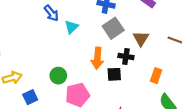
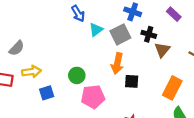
gray square: (113, 28) -> (120, 34), moved
black cross: (126, 56) -> (149, 34), moved
orange rectangle: (156, 76) -> (172, 88), size x1.5

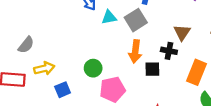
cyan triangle: (96, 30) -> (109, 17), turned 32
black cross: (149, 34) -> (169, 51), moved

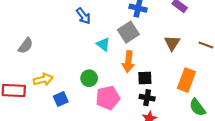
cyan triangle: (109, 17) -> (103, 44), moved, turned 48
gray semicircle: (26, 45) -> (26, 46), moved
black cross: (169, 51) -> (147, 98), moved

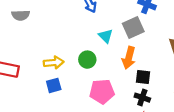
gray semicircle: (26, 46) -> (21, 15), moved, turned 42
green circle: (89, 78) -> (87, 60), moved
yellow arrow: (43, 79) -> (54, 63), moved

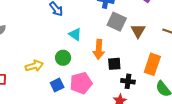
gray square: (133, 27) -> (117, 22), moved, turned -30
blue square: (54, 85) -> (57, 85), moved
black cross: (142, 98) -> (128, 81), moved

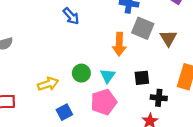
cyan triangle: (75, 34) -> (108, 76), moved, turned 32
orange arrow: (99, 49) -> (119, 44), moved
blue square: (57, 85) -> (64, 112), moved

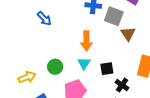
gray square: (143, 28) -> (114, 16), moved
cyan triangle: (108, 76) -> (84, 63), moved
black cross: (159, 98) -> (122, 85), turned 32

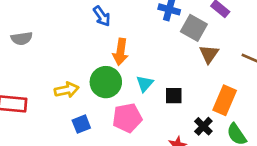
orange arrow: (86, 41) -> (120, 52), moved
green circle: (55, 67) -> (106, 82), size x1.5
black cross: (122, 85) -> (203, 126), moved

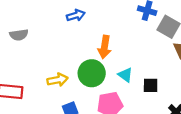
blue arrow: (102, 16) -> (76, 15), moved, turned -72
cyan triangle: (145, 84) -> (125, 75), turned -35

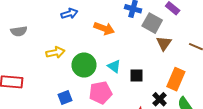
orange arrow: (105, 47) -> (104, 28), moved, turned -78
yellow arrow: (58, 80) -> (55, 52), moved

